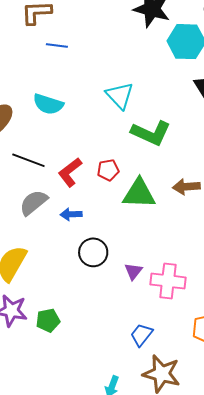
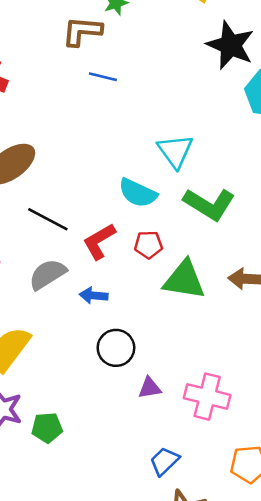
cyan semicircle: (48, 104) -> (138, 193), moved
purple triangle: (133, 271) -> (150, 388), moved, turned 36

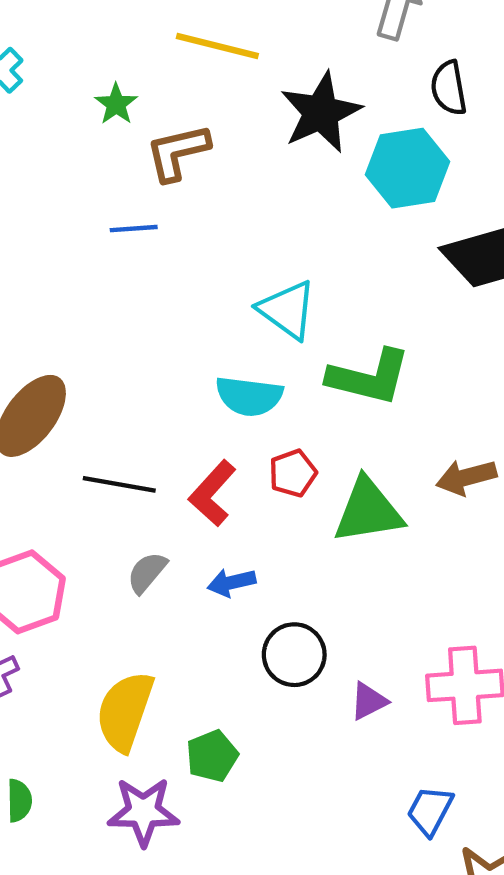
brown L-shape: (82, 31) -> (178, 152), moved
black star: (230, 45) -> (321, 112), turned -30
gray semicircle: (47, 274) -> (147, 572), size x0.7
green pentagon: (47, 428) -> (212, 756), moved

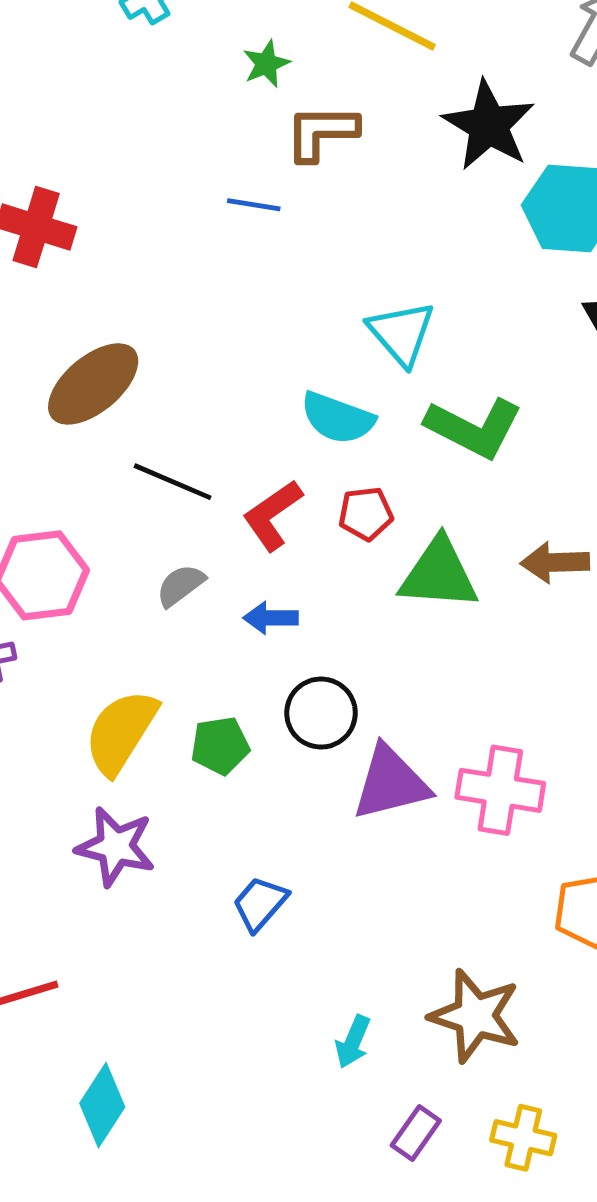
black star: (321, 112) -> (489, 125), turned -30
purple triangle: (369, 701) -> (391, 783), size x1.8
green pentagon: (212, 756) -> (220, 746), moved
blue trapezoid: (430, 811) -> (260, 904), moved

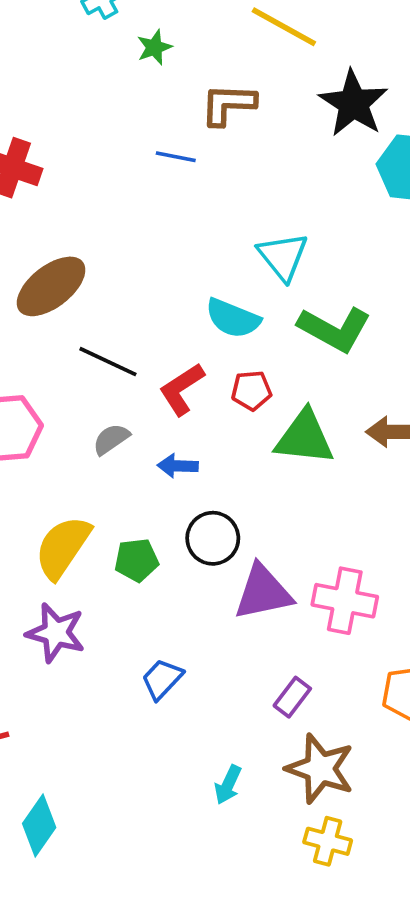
green star: (266, 64) -> (154, 47), moved
purple rectangle: (416, 1133) -> (292, 697), moved
yellow cross: (523, 1138) -> (328, 841), moved

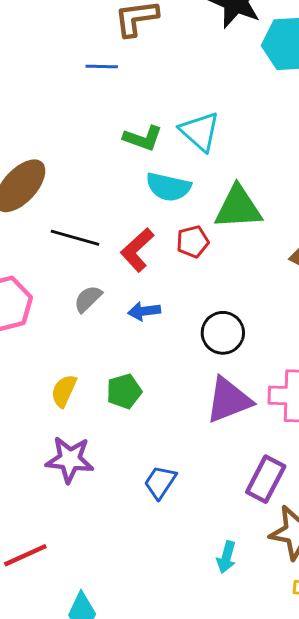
green L-shape: (334, 329) -> (143, 138), moved, size x0.7
green triangle: (304, 438) -> (238, 207), moved
black circle: (213, 538) -> (223, 333), moved
yellow semicircle: (63, 547) -> (64, 391), size x0.6
purple rectangle: (292, 697) -> (266, 479), size x1.4

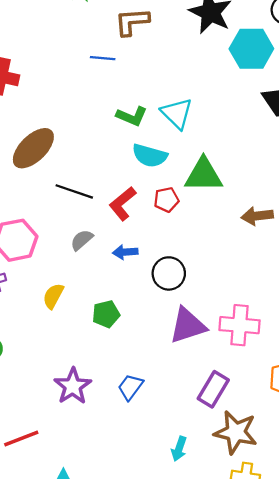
black circle: (223, 333) -> (169, 273), moved
yellow semicircle: (64, 391) -> (53, 296), moved
purple star: (70, 460) -> (73, 386), moved, turned 30

